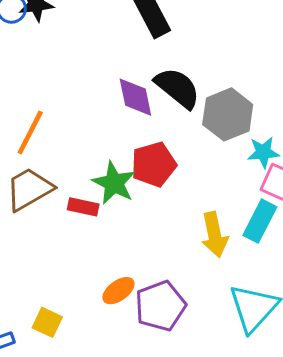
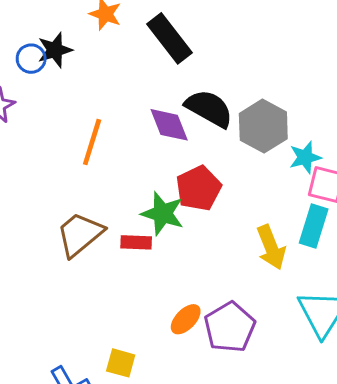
orange line: (30, 133) -> (92, 142), moved

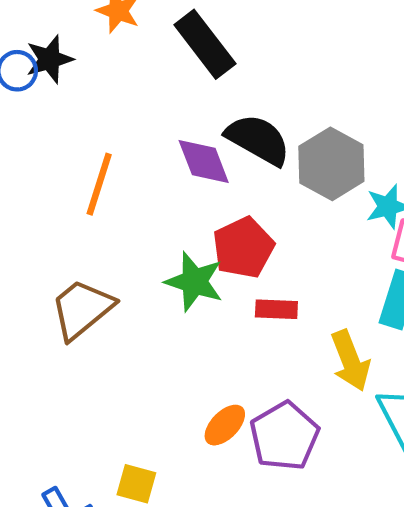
red rectangle: (136, 242) -> (276, 309), moved
yellow arrow: (271, 247) -> (350, 361), moved

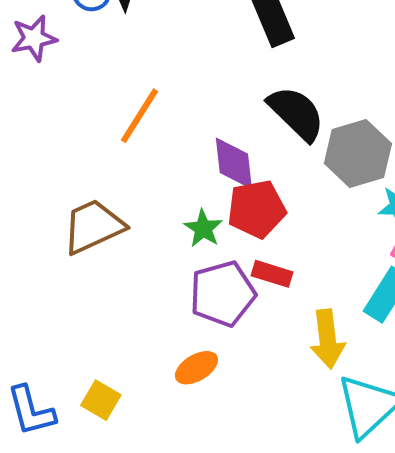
purple diamond: (204, 161) -> (234, 163), moved
green star: (194, 282) -> (203, 228), size x0.7
purple pentagon: (284, 436) -> (223, 294), moved

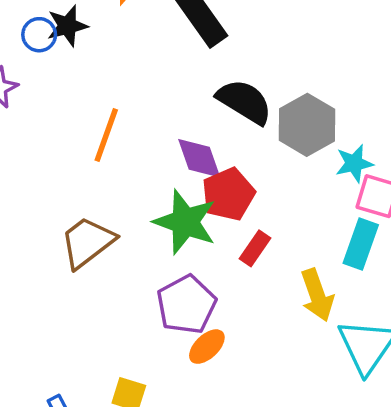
green star: (203, 228) -> (185, 222), size x1.8
red rectangle: (272, 274) -> (255, 248), turned -60
purple pentagon: (223, 294) -> (186, 305), moved

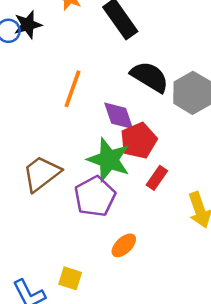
orange line: (106, 135) -> (72, 89), moved
purple pentagon: (186, 305) -> (95, 196), moved

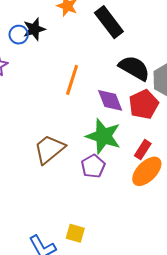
red pentagon: (139, 141) -> (144, 104), moved
purple pentagon: (95, 196) -> (93, 166), size x0.7
orange ellipse: (124, 245) -> (147, 171), moved, size x1.5

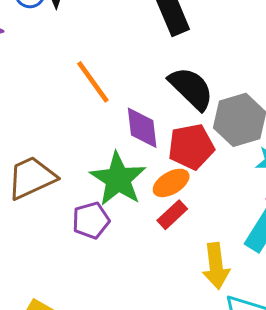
orange line: (72, 80) -> (93, 82), turned -68
orange ellipse: (147, 171) -> (171, 183), moved, size x0.7

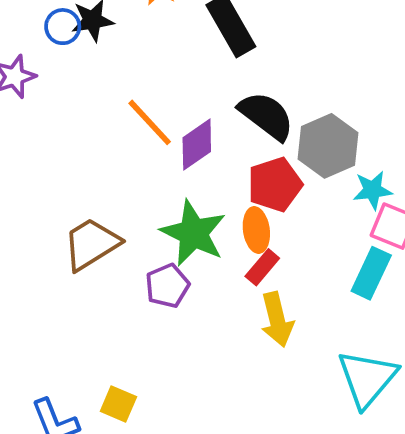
purple diamond: (142, 128) -> (197, 145), moved, turned 69
orange ellipse: (171, 183) -> (256, 230), turned -60
yellow arrow: (216, 266) -> (277, 320), moved

